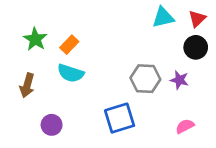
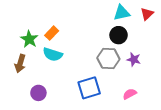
green star: (35, 39) -> (29, 39), moved
black circle: (196, 47) -> (119, 35), moved
pink semicircle: (185, 126) -> (130, 94), moved

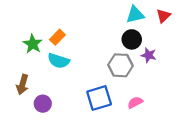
purple star: (134, 59) -> (149, 55), moved
brown arrow: (20, 64) -> (22, 84), moved
pink semicircle: (130, 94) -> (135, 102), moved

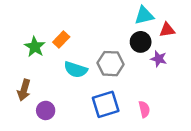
red triangle: (163, 16) -> (167, 30), moved, turned 35
cyan semicircle: (59, 61) -> (76, 70), moved
gray hexagon: (120, 65) -> (111, 64), moved
pink semicircle: (135, 102) -> (144, 109), turned 105

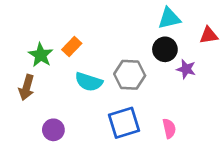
red triangle: (167, 30) -> (209, 35), moved
brown arrow: (24, 90) -> (27, 87), moved

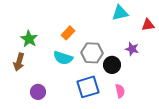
orange rectangle: (72, 47) -> (68, 33), moved
black circle: (165, 49) -> (112, 65), moved

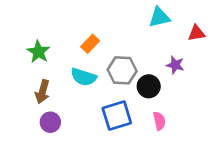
brown arrow: (19, 62) -> (42, 92), moved

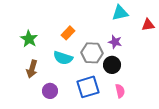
purple star: (175, 65) -> (115, 42), moved
purple circle: (50, 122) -> (50, 91), moved

